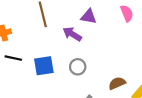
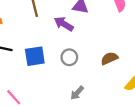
brown semicircle: (117, 83) -> (109, 58), moved

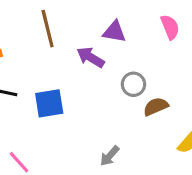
gray circle: (69, 57) -> (133, 84), moved

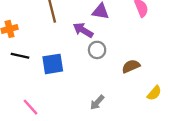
gray circle: (133, 84) -> (97, 50), moved

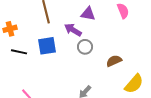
blue square: (53, 64) -> (47, 46), moved
yellow semicircle: (154, 93) -> (134, 84), size x1.5

